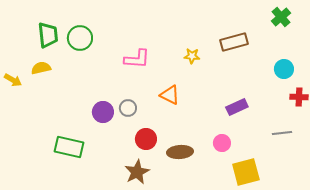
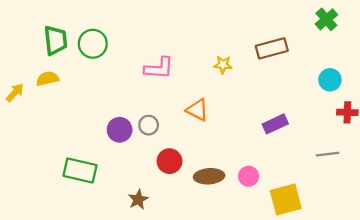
yellow arrow: (13, 80) -> (15, 93), turned -78
pink circle: (222, 143) -> (249, 176), moved
brown star: (137, 172) -> (138, 199), moved, size x0.7

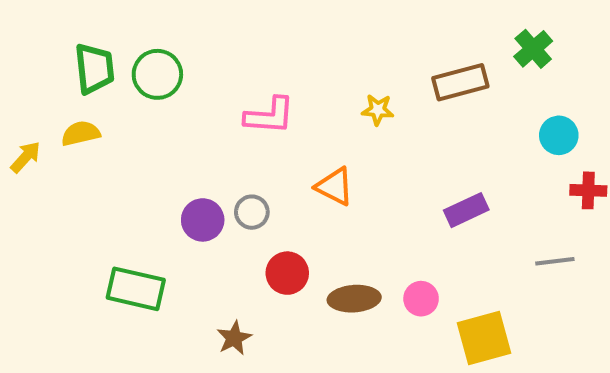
green cross: (326, 19) -> (533, 49), moved

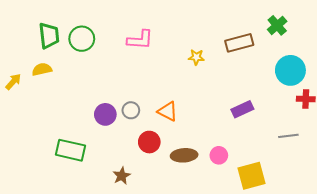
pink L-shape: (270, 116) -> (140, 40), moved
cyan circle: (559, 135) -> (290, 70), size x1.5
orange triangle: (334, 186) -> (168, 111), moved

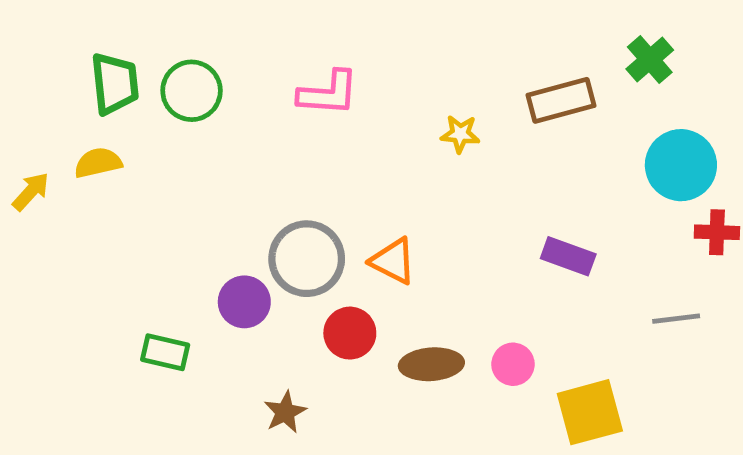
purple rectangle: (242, 109) -> (568, 256), turned 45
gray circle: (131, 110) -> (307, 259), size x1.8
purple circle: (105, 114) -> (244, 302), moved
green rectangle: (71, 150) -> (165, 352), size x0.7

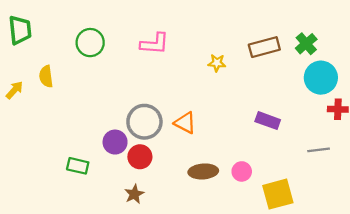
green cross: (650, 60) -> (306, 44), moved
green trapezoid: (115, 84) -> (20, 30), moved
yellow semicircle: (98, 163) -> (46, 76), turned -85
red circle: (350, 333) -> (140, 157), moved

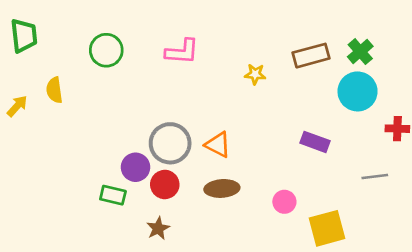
cyan circle: (321, 78) -> (358, 91), moved
green rectangle: (78, 166) -> (113, 195), moved
brown ellipse: (203, 171) -> (222, 188), moved

